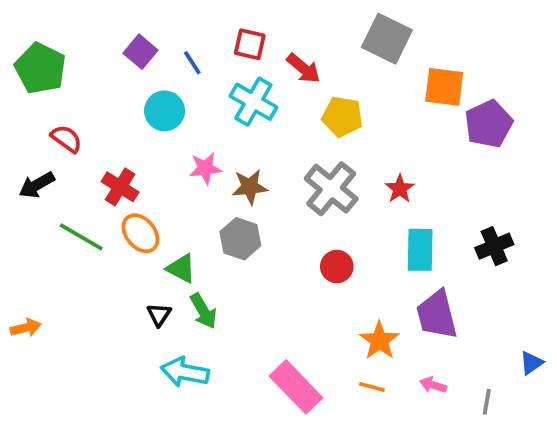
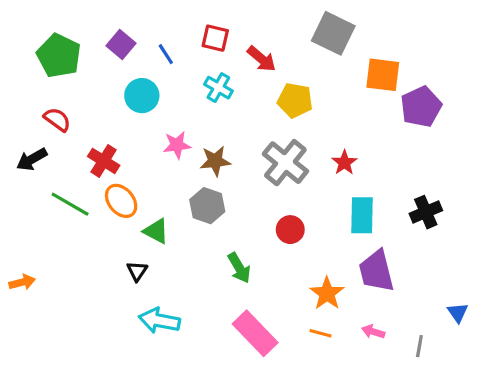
green pentagon: (40, 68) -> (59, 56), moved
cyan cross: (253, 102) -> (218, 88), size x0.7
green arrow: (203, 311) -> (239, 268), moved
blue triangle: (531, 363) -> (458, 313), turned -30

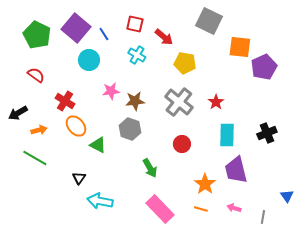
purple square: (121, 45) -> (76, 28), size x1.6
black arrow: (32, 159) -> (18, 113), moved
green line: (70, 204) -> (35, 158), moved
black triangle: (137, 271) -> (79, 178), moved
orange arrow: (22, 282) -> (39, 130), moved

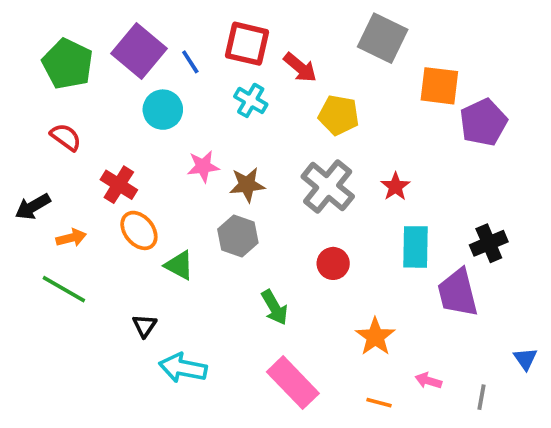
red square: (135, 24) -> (247, 44), size x1.4
purple trapezoid: (236, 170) -> (458, 293), moved
orange line: (201, 209) -> (379, 403), moved

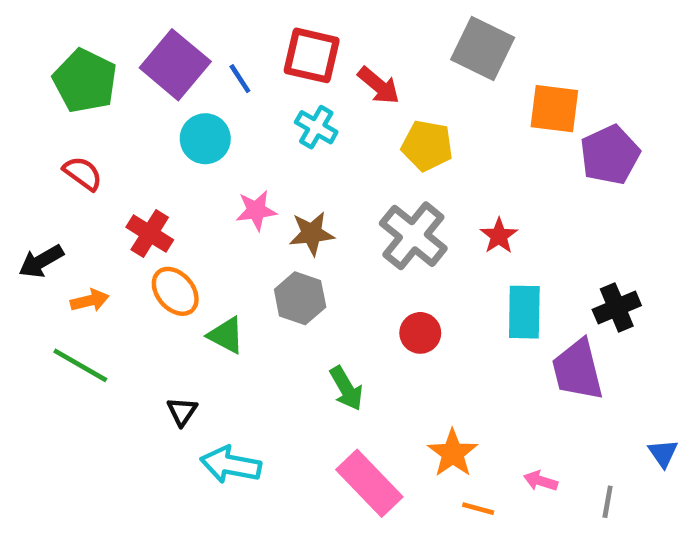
orange star: (375, 337) -> (453, 453), moved

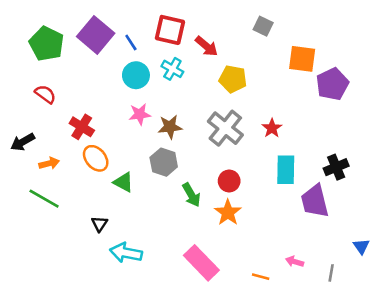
gray square: (483, 49) -> (263, 26), size x0.6
cyan circle: (205, 139) -> (136, 75), moved
green arrow: (346, 388) -> (191, 195), moved
orange star: (453, 453) -> (228, 212), moved

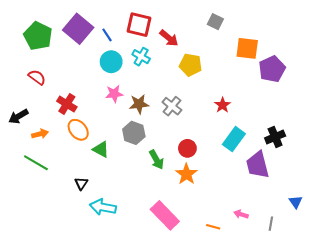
gray cross: (225, 128) -> (172, 106), moved, size x0.7
cyan rectangle: (286, 170) -> (234, 139), turned 35

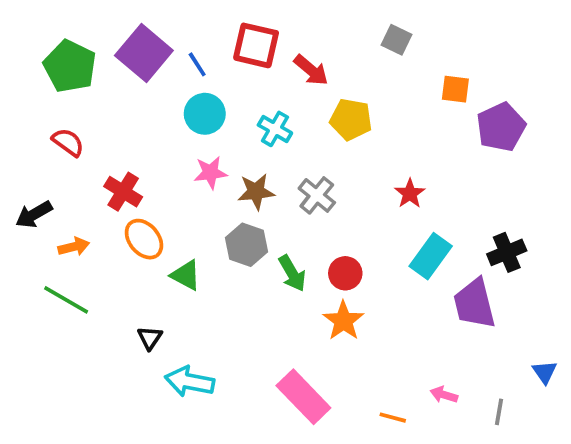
orange square: (247, 48) -> (455, 89), size x0.7
cyan cross: (141, 57) -> (275, 129), moved
green arrow: (157, 160) -> (292, 273), moved

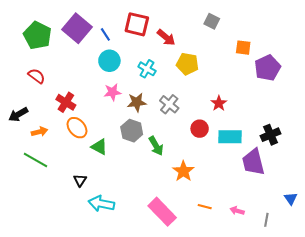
cyan rectangle: (431, 256) -> (230, 137), turned 55
red circle: (345, 273) -> (200, 129), moved
orange line: (393, 418) -> (205, 207), moved

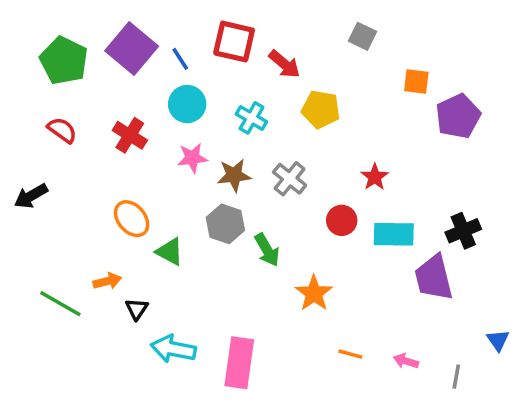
red cross: (66, 102) -> (130, 135), moved
orange arrow: (40, 132) -> (107, 281), moved
green line: (35, 160) -> (60, 304), moved
pink rectangle: (162, 212) -> (239, 363), moved, turned 52

